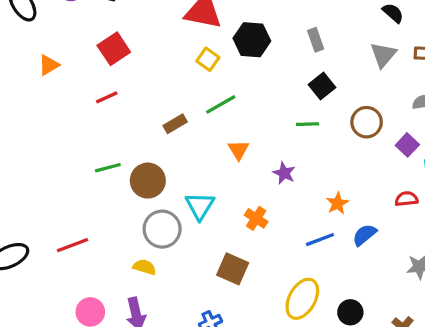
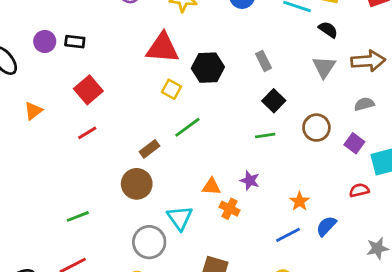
orange triangle: (239, 150) -> (211, 186), moved, turned -48
green line: (108, 168) -> (78, 216), moved
brown circle: (148, 181) -> (137, 184), moved
orange cross: (256, 218) -> (230, 209), moved

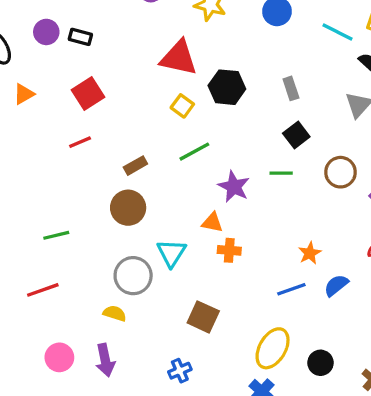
orange triangle: (33, 111) -> (24, 94), moved
brown rectangle: (150, 149) -> (135, 166), moved
purple star: (250, 181) -> (234, 187), moved, size x1.4
orange cross: (230, 209) -> (229, 250), turned -30

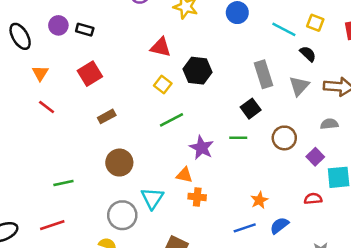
red triangle: (179, 58) -> (161, 47), size x0.7
gray rectangle: (291, 88) -> (263, 74), moved, size x1.5
orange triangle: (24, 94) -> (40, 73), turned -30
red line: (80, 142) -> (47, 107), moved, turned 60
brown rectangle: (135, 166) -> (107, 116), moved

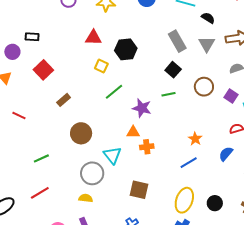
purple circle: (58, 25) -> (12, 52), moved
red line: (47, 107) -> (19, 116), moved
blue semicircle: (279, 225) -> (226, 154), moved

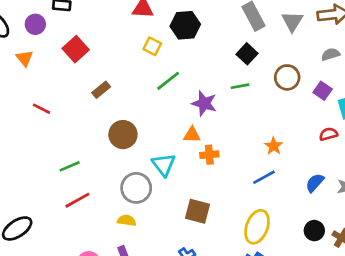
blue semicircle: (226, 154) -> (315, 183), moved
red line: (40, 193) -> (77, 200), moved
black circle: (215, 203) -> (314, 231), moved

